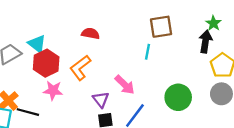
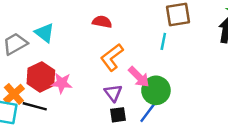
red hexagon: (46, 63) -> (41, 77), moved
orange L-shape: (80, 68) -> (112, 57), moved
green circle: (178, 97) -> (156, 90), moved

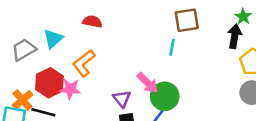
red semicircle: (102, 22) -> (92, 22), moved
cyan triangle: (45, 33) -> (53, 39), turned 40
orange L-shape: (112, 57) -> (84, 63), moved

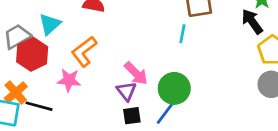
black arrow: (235, 36) -> (252, 21), turned -45
red hexagon: (49, 83) -> (32, 54), moved
pink arrow: (148, 83) -> (136, 73), moved

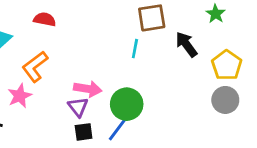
black arrow: (252, 21) -> (186, 44), moved
pink arrow: (136, 73) -> (88, 89), turned -36
pink star: (69, 80) -> (20, 96), turned -30

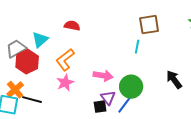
black arrow: (186, 44) -> (174, 80), moved
pink star: (20, 96) -> (65, 83), moved
purple triangle: (78, 107) -> (108, 98), moved

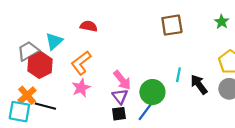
cyan line: (137, 47) -> (178, 75), moved
pink arrow: (103, 76) -> (122, 80), turned 42
purple triangle: (108, 98) -> (120, 96), moved

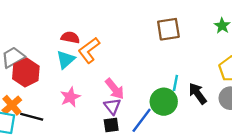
red semicircle: (89, 26) -> (70, 37), moved
cyan triangle: (54, 41) -> (66, 60), moved
orange L-shape: (81, 63) -> (89, 50), moved
green circle: (152, 92) -> (164, 102), moved

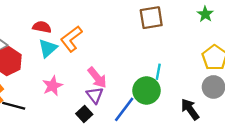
red semicircle: (70, 37) -> (42, 27), moved
black arrow: (198, 93) -> (190, 109), moved
black square: (111, 125) -> (84, 114), moved, turned -35

